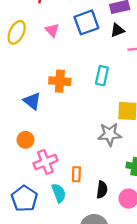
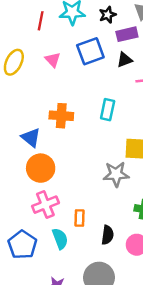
orange circle: (25, 140) -> (41, 168), moved, size x1.5

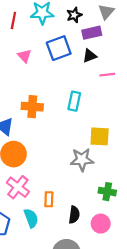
pink cross: (45, 205) -> (18, 187), turned -30

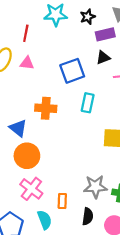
red line: (13, 21) -> (26, 33), moved
blue square: (59, 48) -> (72, 71), moved
pink triangle: (25, 56) -> (27, 63), moved, turned -40
gray star: (82, 160) -> (95, 187), moved

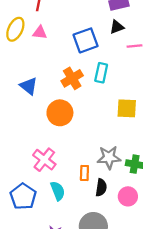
orange cross: (46, 108) -> (72, 78), moved, turned -35
blue triangle: (18, 128) -> (29, 86), moved
orange circle: (27, 156) -> (60, 113), moved
orange rectangle: (62, 201) -> (84, 173), moved

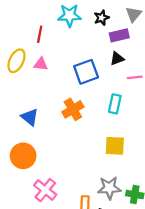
cyan rectangle: (101, 73) -> (115, 104), moved
yellow square: (127, 108) -> (115, 146), moved
orange circle: (60, 113) -> (23, 156), moved

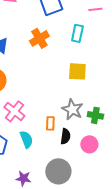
gray star: (109, 188) -> (72, 109), turned 30

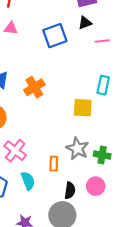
cyan rectangle: (77, 33) -> (103, 85), moved
orange cross: (39, 38) -> (34, 87), moved
black semicircle: (65, 136) -> (70, 190), moved

